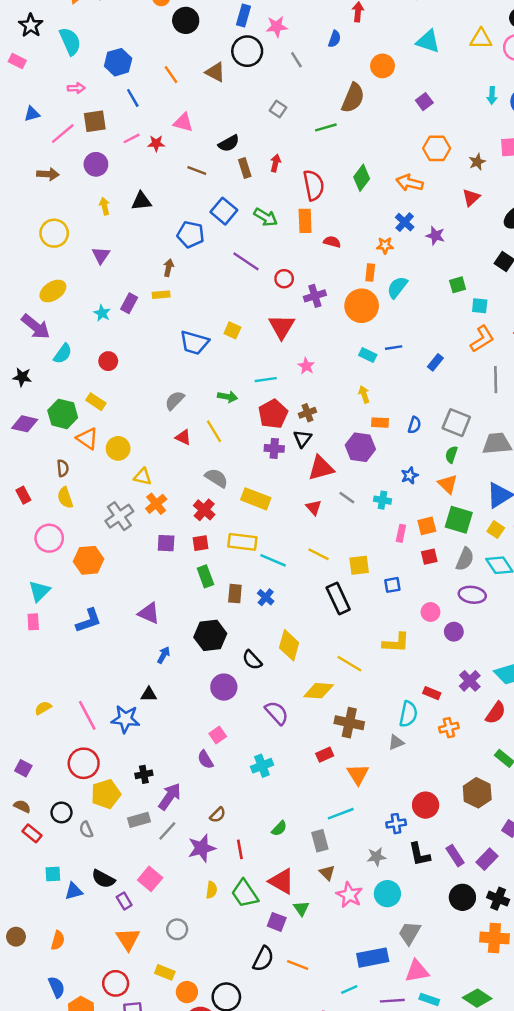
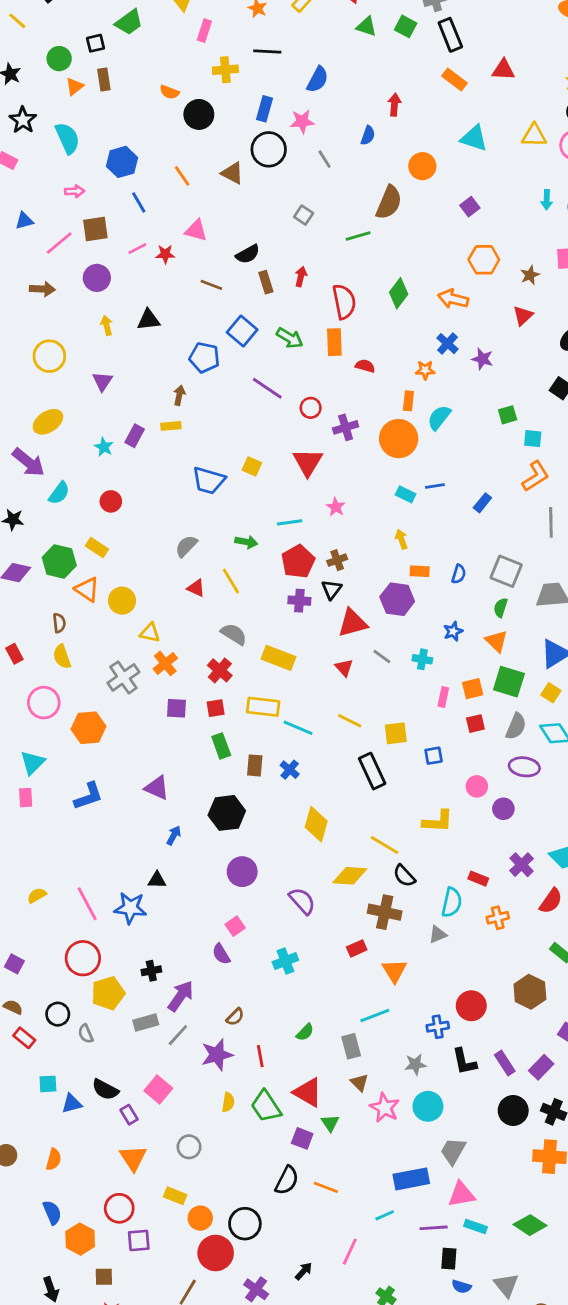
black semicircle: (252, 660) -> (404, 876), moved

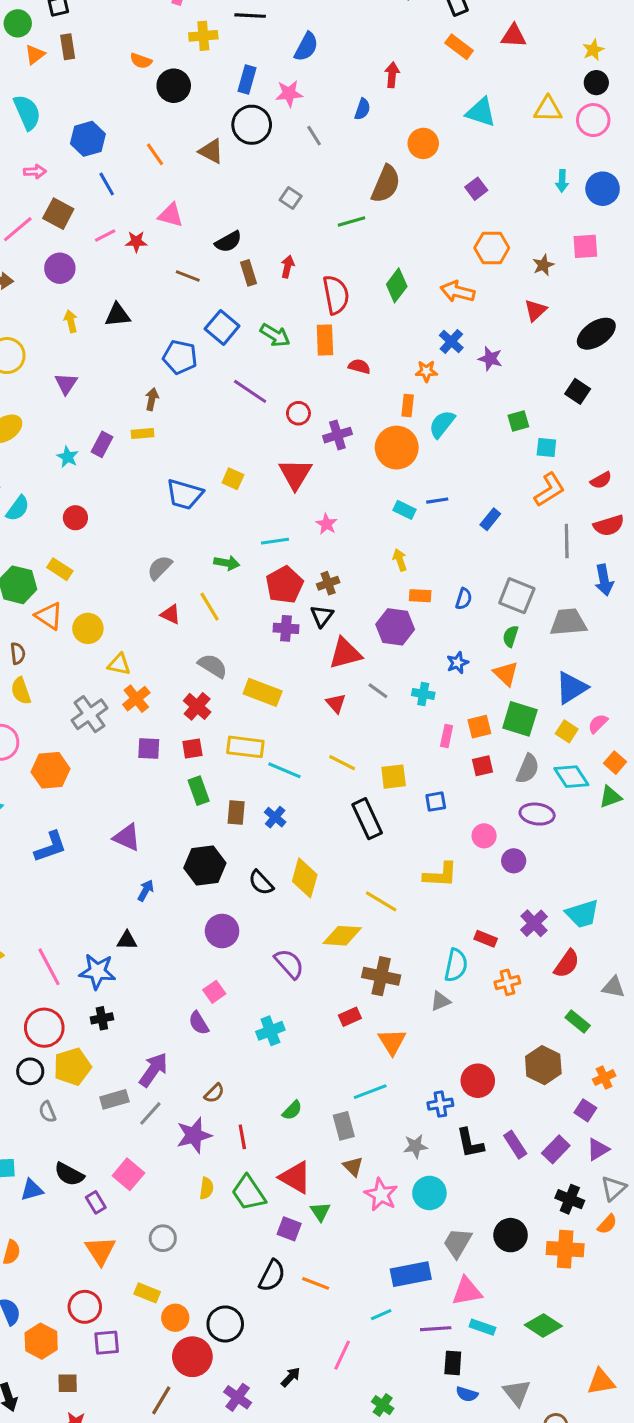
brown square: (95, 229) -> (58, 214), turned 36
black semicircle: (404, 876) -> (261, 883), moved
black cross: (151, 971) -> (102, 1018), moved
black circle: (58, 1014) -> (30, 1071), moved
black circle: (513, 1111) -> (511, 1235), moved

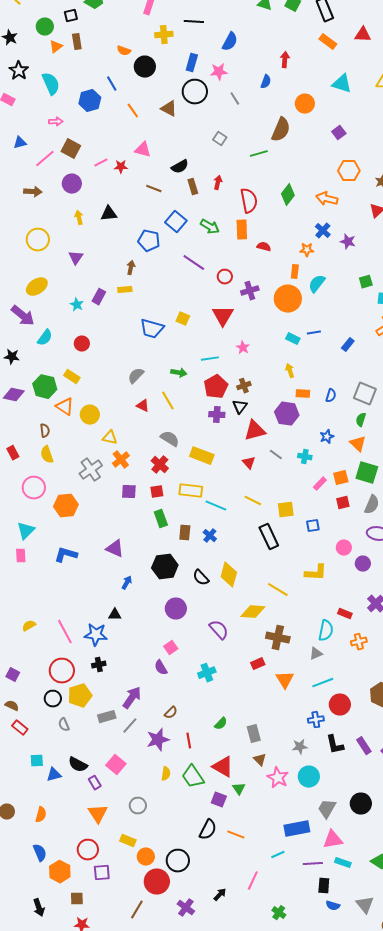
blue line: (107, 184) -> (112, 84), moved
pink rectangle: (447, 736) -> (320, 484), turned 32
blue L-shape: (50, 847) -> (66, 555), turned -145
cyan line: (370, 1092) -> (323, 683), moved

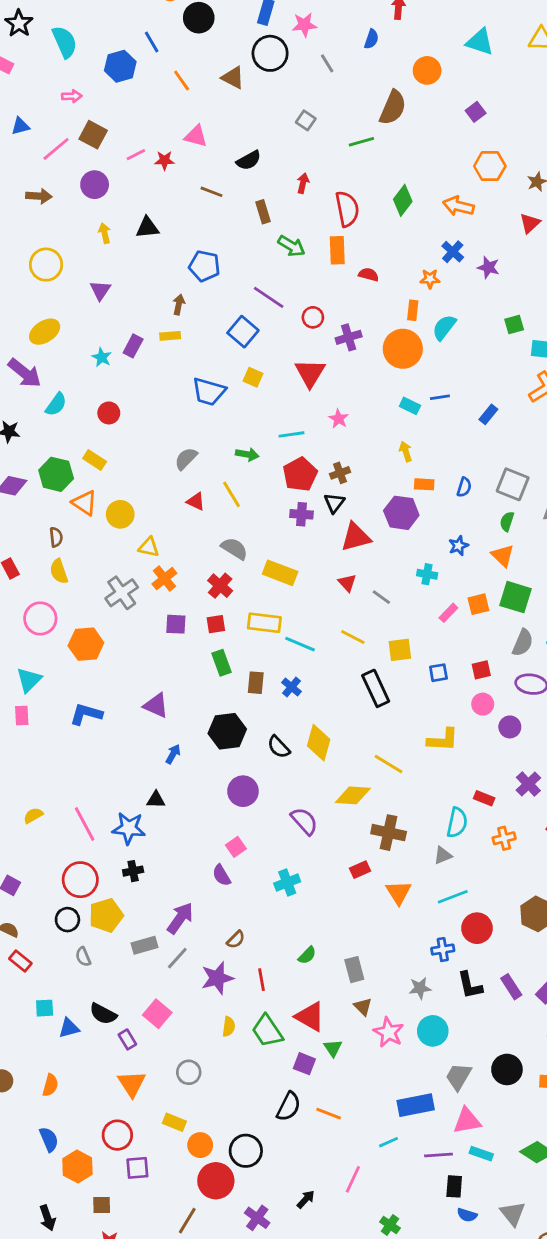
brown rectangle: (193, 187) -> (263, 212), moved
blue square: (176, 222) -> (243, 332), moved
gray line: (276, 455) -> (381, 597), moved
red square: (343, 503) -> (481, 670), moved

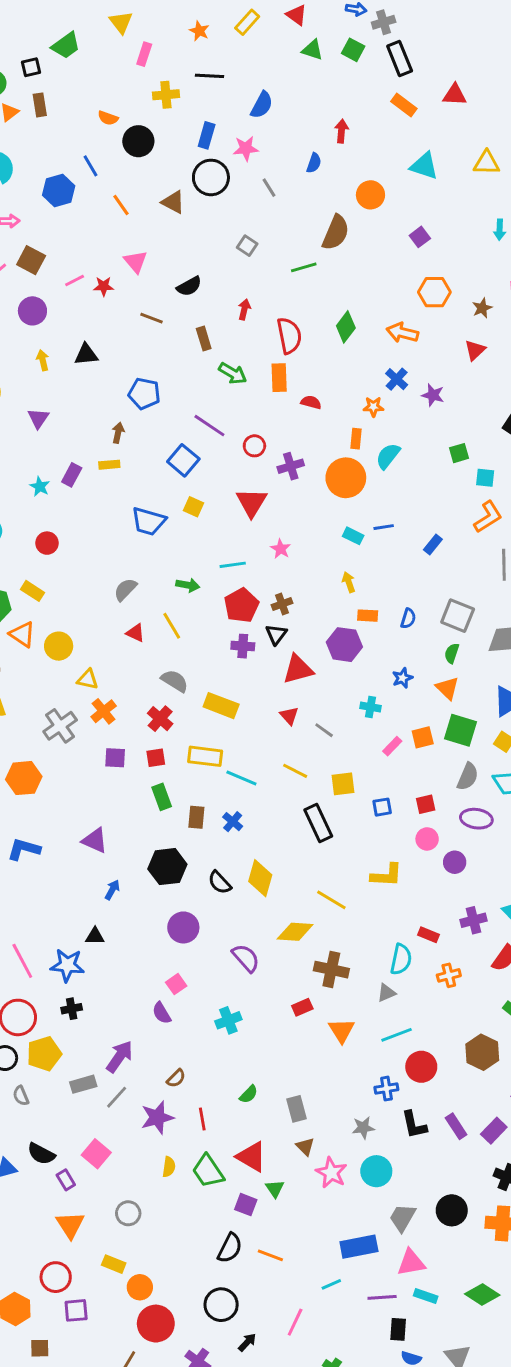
pink triangle: (196, 136) -> (135, 262), turned 35
purple cross: (528, 784) -> (473, 920), turned 30
black circle: (246, 1151) -> (221, 1305), moved

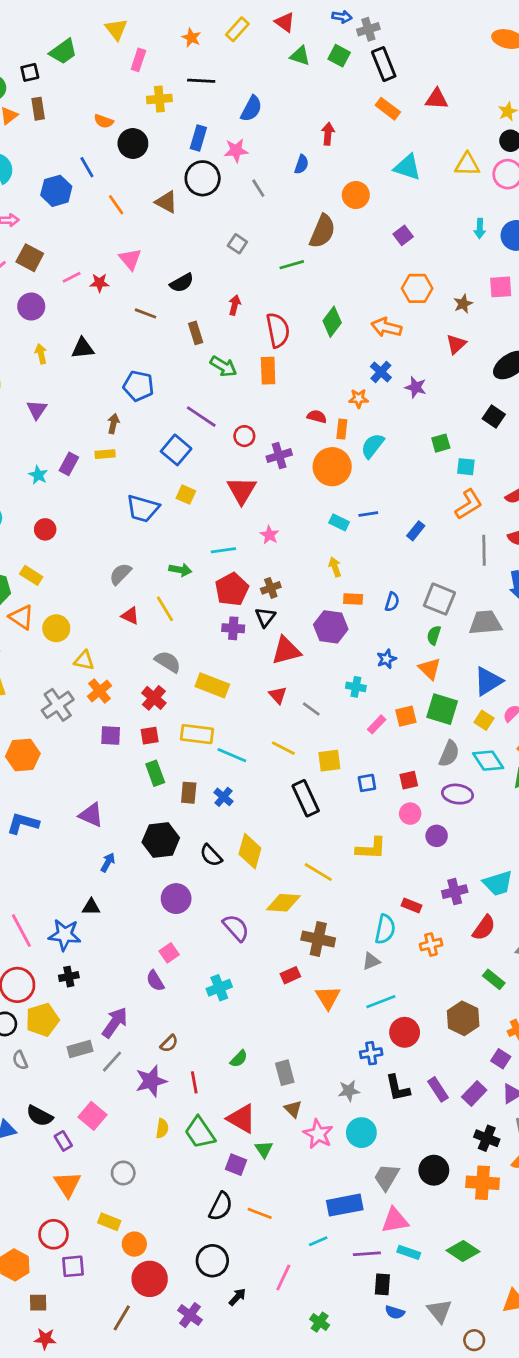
red semicircle: (311, 402) -> (317, 417), moved

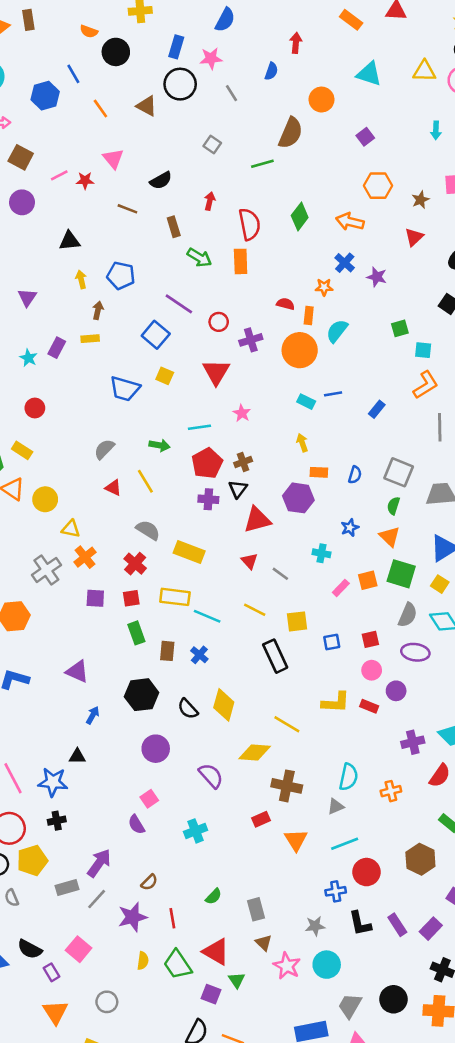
yellow arrow: (41, 354) -> (81, 279), moved
red rectangle: (412, 906) -> (369, 706), moved

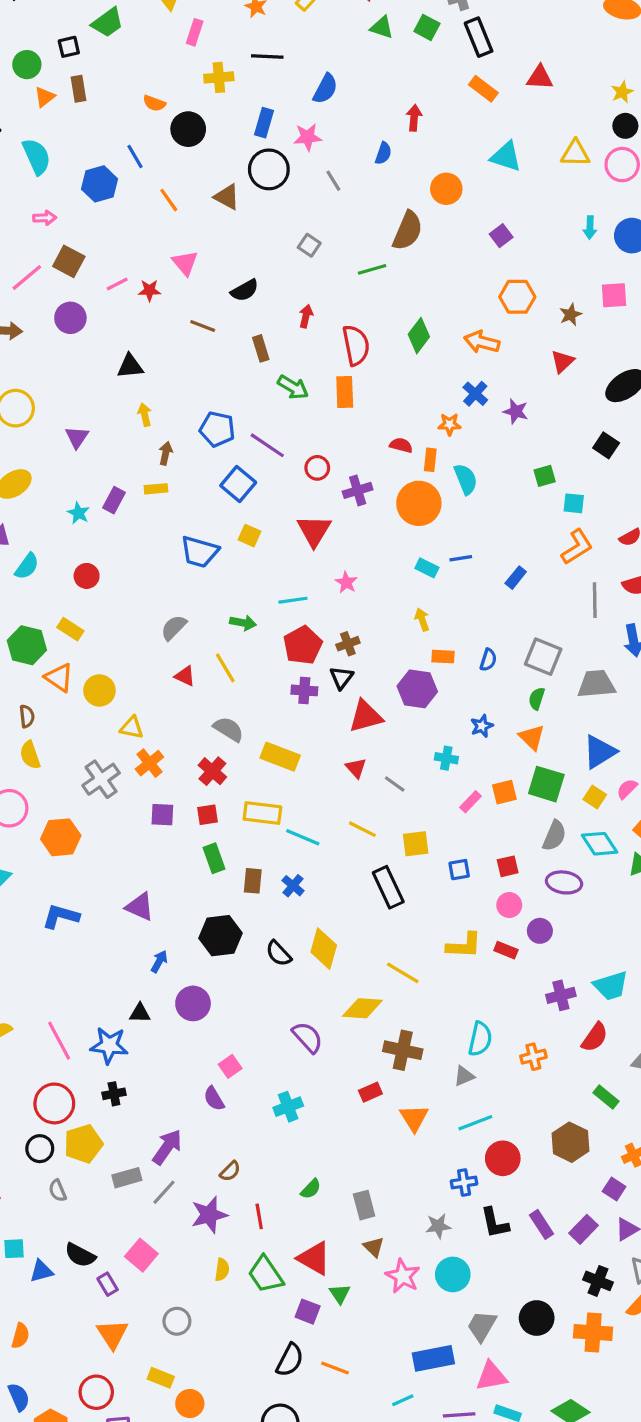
blue pentagon: (121, 276) -> (217, 429), moved
cyan semicircle: (337, 331) -> (466, 479), turned 120
purple circle: (156, 749) -> (193, 1003), moved

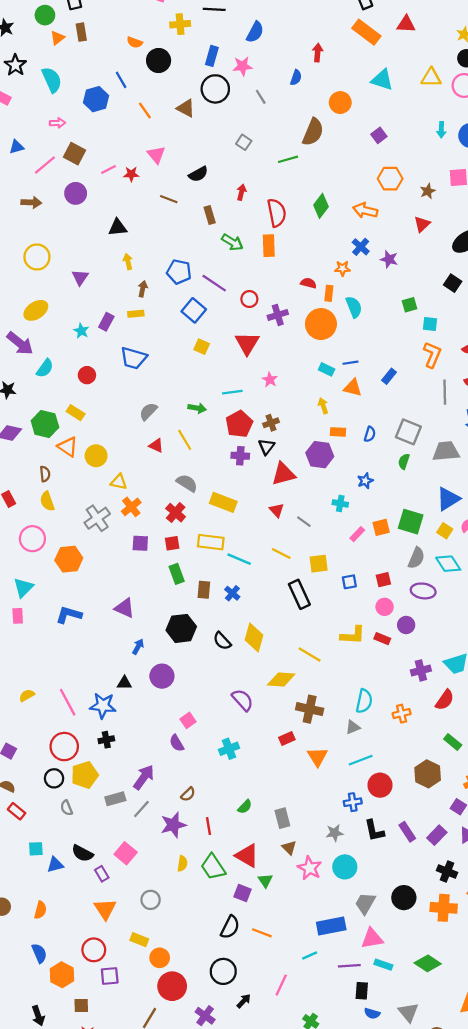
orange rectangle: (483, 89) -> (366, 32), size x1.4
orange L-shape: (577, 547) -> (432, 355), turned -35
blue trapezoid: (199, 552) -> (134, 358), moved
orange triangle: (532, 737) -> (353, 388), moved, turned -30

